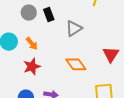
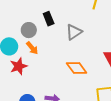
gray circle: (29, 13) -> (29, 30), moved
red star: (32, 67) -> (19, 66), moved

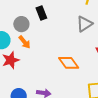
gray triangle: (74, 32) -> (84, 24), moved

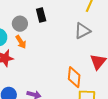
orange diamond: (69, 63) -> (74, 77), moved, turned 35

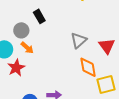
gray triangle: (83, 31) -> (79, 40), moved

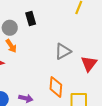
orange diamond: (88, 67) -> (56, 87), moved

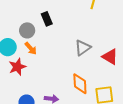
red triangle: (89, 64) -> (110, 57), turned -30

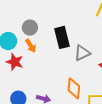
black rectangle: (47, 19) -> (62, 37), moved, size x1.5
red star: (17, 67) -> (15, 62), turned 30

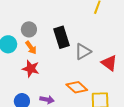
red star: (15, 62) -> (31, 69), moved
orange diamond: (74, 88) -> (77, 87), turned -50

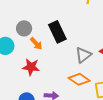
orange arrow: (31, 48) -> (36, 44), moved
gray triangle: (83, 51) -> (83, 55), moved

